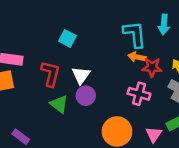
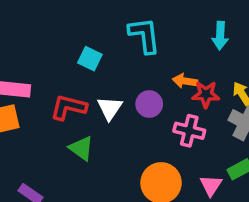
cyan L-shape: (135, 34) -> (144, 35), moved
red L-shape: (51, 74) -> (68, 107), turned -88
purple circle: (86, 96) -> (149, 104), moved

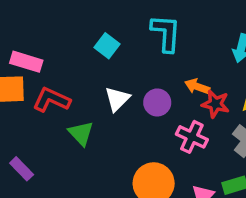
red L-shape: (68, 107) -> (51, 100), moved

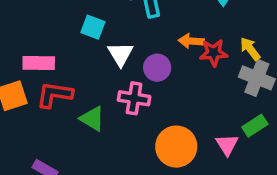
pink rectangle: (26, 62) -> (39, 63), moved
white triangle: (117, 99) -> (120, 54), moved
pink cross: (192, 137) -> (134, 98), moved

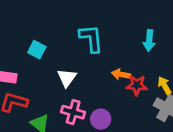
cyan square: (93, 27) -> (37, 50), moved
purple circle: (157, 68) -> (101, 119), moved

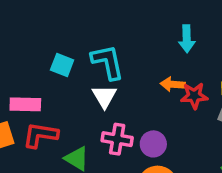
cyan L-shape: (91, 38) -> (108, 62), moved
cyan arrow: (149, 40) -> (187, 39), moved

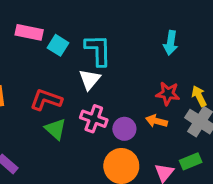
orange arrow: (173, 84) -> (157, 121), moved
pink rectangle: (25, 104) -> (29, 32), moved
red L-shape: (40, 135) -> (46, 100), moved

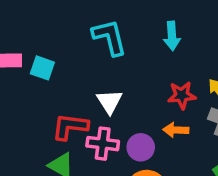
cyan L-shape: (98, 50) -> (110, 37), moved
white triangle: (90, 79) -> (109, 102), moved
red L-shape: (46, 100) -> (70, 127), moved

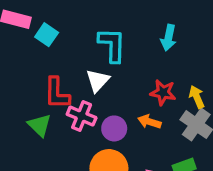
cyan L-shape: (110, 37) -> (112, 45), moved
red L-shape: (70, 127) -> (57, 93), turned -112

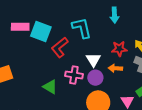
cyan square: (47, 35) -> (41, 31), size x1.5
white triangle: (98, 81) -> (93, 60), moved
red L-shape: (57, 93) -> (60, 47), moved, turned 65

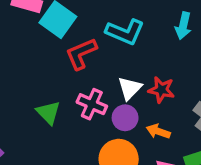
cyan L-shape: (82, 28) -> (125, 32), turned 110
red star: (119, 49) -> (161, 90), moved
orange arrow: (115, 68) -> (158, 131), moved

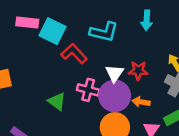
red L-shape: (81, 54) -> (74, 54), turned 80
purple circle: (125, 118) -> (115, 96), size x1.6

